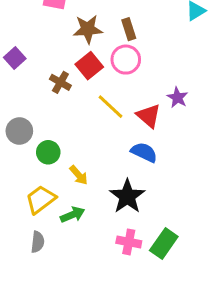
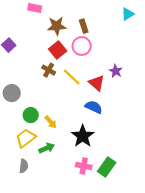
brown cross: (60, 82) -> (49, 70), moved
green circle: (48, 152) -> (31, 115), moved

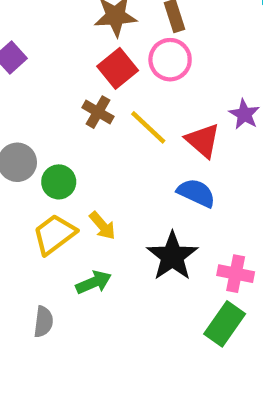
green circle: (31, 115) -> (59, 182), moved
yellow trapezoid: (26, 138) -> (54, 234), moved
pink cross: (84, 166) -> (236, 274), moved

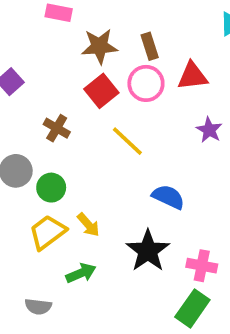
brown cross: (98, 112) -> (57, 128), moved
red triangle: (203, 140) -> (192, 76), moved, turned -48
gray semicircle: (43, 322) -> (38, 307), turned 90

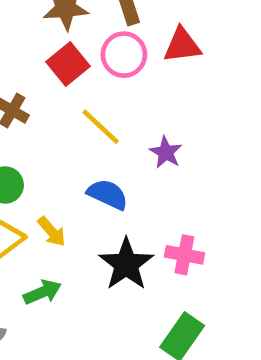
purple star: (209, 130) -> (166, 152), moved
blue semicircle: (168, 197) -> (108, 194), moved
pink cross: (202, 266) -> (184, 255), moved

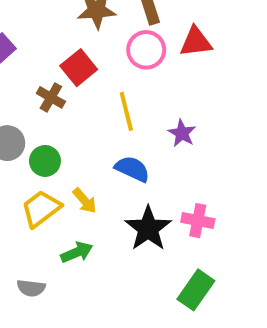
red square: (68, 64) -> (79, 68), moved
yellow line: (101, 127) -> (126, 111), turned 33

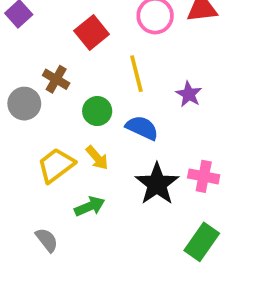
brown cross: (51, 97) -> (56, 79), moved
green circle: (45, 161) -> (97, 111), moved
gray semicircle: (31, 288) -> (47, 240), turned -135

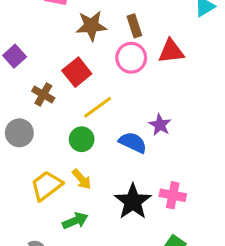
yellow line: (136, 74) -> (98, 107), moved, turned 68
brown cross: (56, 79) -> (43, 94), moved
blue semicircle: (142, 128) -> (133, 142), moved

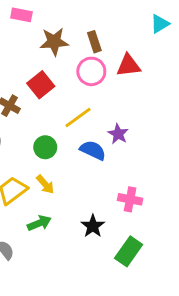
yellow line: (98, 107) -> (78, 118), moved
black star: (133, 202) -> (93, 226), moved, size x0.7

